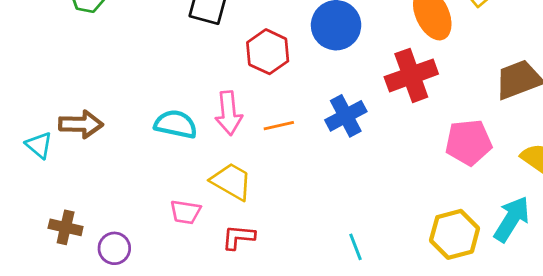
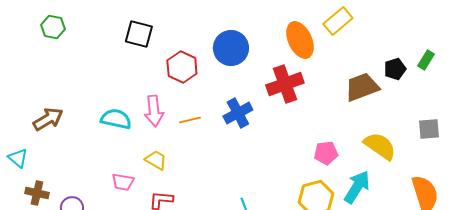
brown arrow: (81, 124) -> (48, 119), turned -32
pink pentagon: (468, 142) -> (326, 153), moved, size x0.7
cyan triangle: (39, 145) -> (18, 158), moved
yellow trapezoid: (231, 181) -> (156, 160), size x0.7

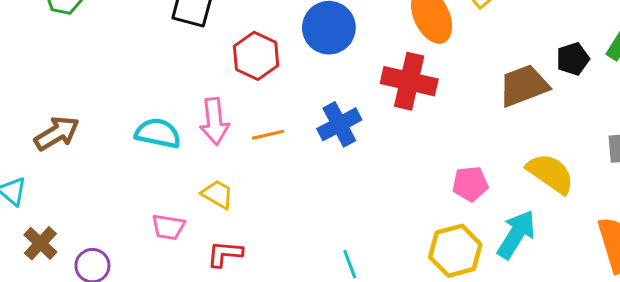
red cross: (285, 84) -> (409, 81), turned 33
brown cross: (37, 193) -> (40, 243), turned 30

